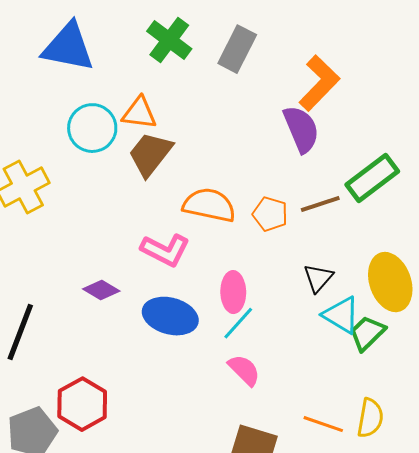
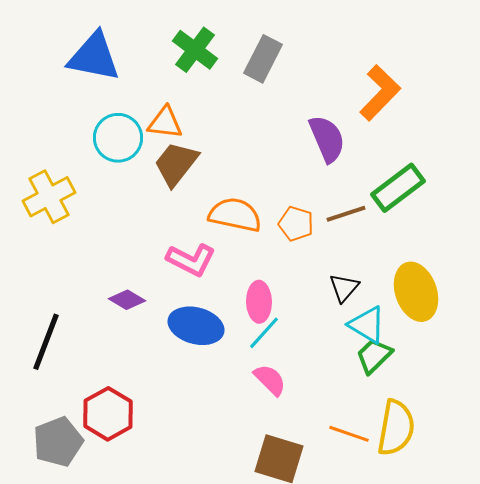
orange L-shape: (319, 83) -> (380, 93), moved
green trapezoid: (367, 333) -> (374, 356), moved
yellow semicircle: (370, 418) -> (396, 428), size x1.4

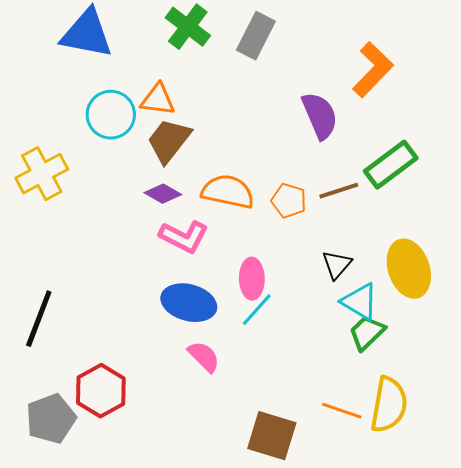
purple diamond: (127, 300) -> (163, 194), moved
pink semicircle: (270, 380) -> (204, 357), moved

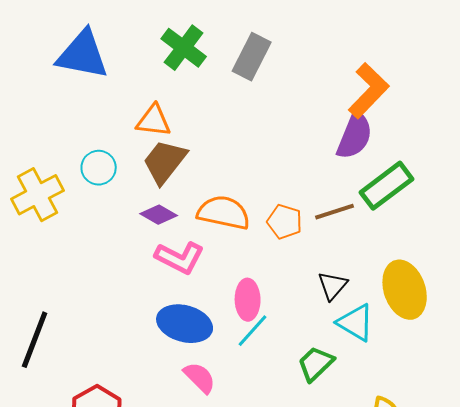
cyan circle: (111, 115) -> (99, 168), moved, size x0.7
purple semicircle: (320, 116) -> (355, 136), moved, turned 45
green trapezoid: (367, 333) -> (316, 364), moved

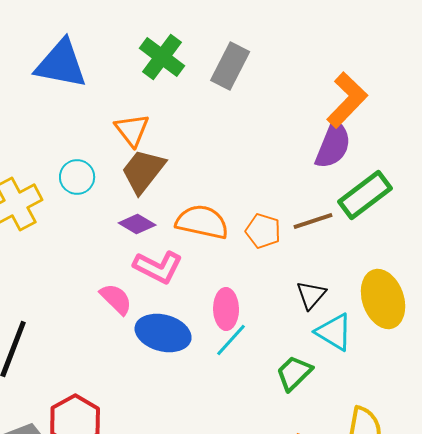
orange triangle: (154, 121) -> (132, 130), turned 45
pink semicircle: (200, 378) -> (116, 299), moved

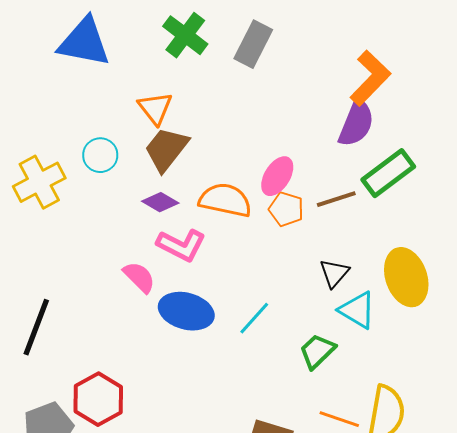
pink ellipse: (226, 309) -> (277, 176), moved, turned 33

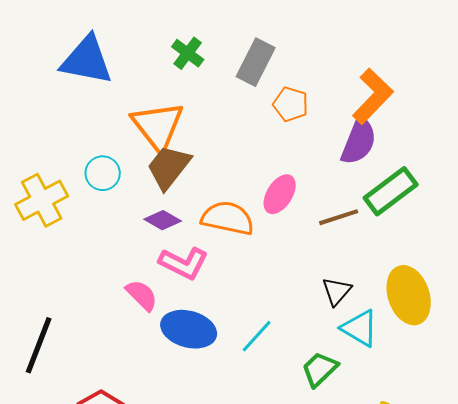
green cross: (185, 35) -> (188, 53), size x0.7
orange triangle: (155, 108) -> (158, 126), size x1.5
orange pentagon: (286, 209) -> (291, 104), moved

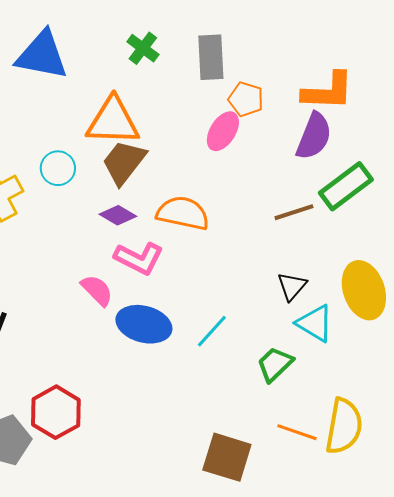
gray rectangle: (256, 62) -> (211, 57), turned -30
orange L-shape: (373, 96) -> (328, 91), turned 48
orange triangle: (158, 126) -> (113, 121), turned -50
pink ellipse: (280, 194) -> (223, 131), moved

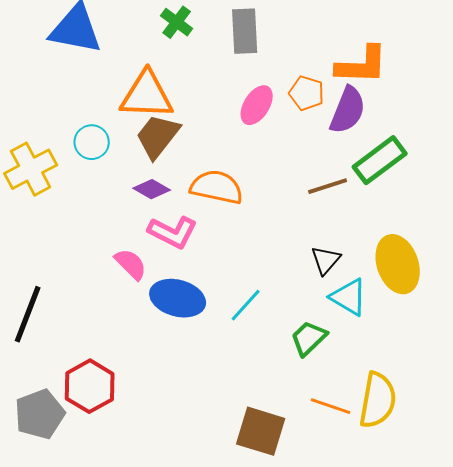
orange pentagon: (246, 99) -> (307, 93), moved

